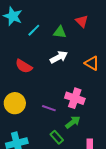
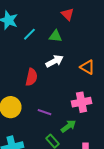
red triangle: (82, 21) -> (67, 14), moved
red semicircle: (24, 66) -> (31, 77), moved, turned -108
pink cross: (75, 98) -> (81, 102), moved, turned -30

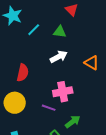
red semicircle: (31, 77) -> (23, 73), moved
pink cross: (81, 102) -> (63, 92), moved

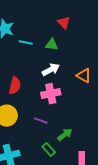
cyan line: (34, 30) -> (26, 43), turned 56
pink cross: (63, 92) -> (51, 94), moved

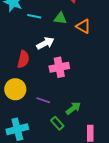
white arrow: (51, 70) -> (45, 43), moved
orange triangle: (84, 76) -> (83, 26), moved
purple line: (41, 121) -> (43, 100), moved

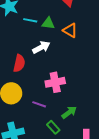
green triangle: (60, 18) -> (48, 23), moved
orange triangle: (83, 26) -> (70, 30), moved
pink cross: (59, 67) -> (55, 82), moved

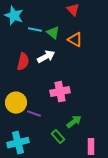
green triangle: (48, 23) -> (53, 33), turned 32
red semicircle: (19, 63) -> (23, 62), moved
purple line: (39, 104) -> (34, 114), moved

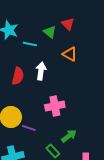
green triangle: (53, 33) -> (50, 32), moved
white arrow: (46, 57) -> (41, 71), turned -54

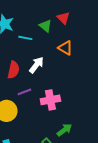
white arrow: (41, 71) -> (36, 65), turned 30
purple line: (29, 128) -> (24, 92), moved, turned -40

